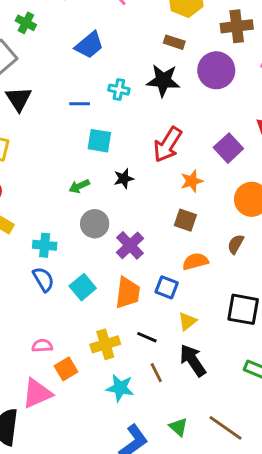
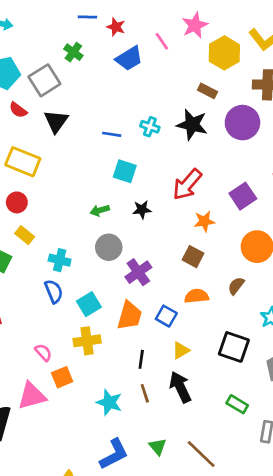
blue trapezoid: (89, 45) -> (129, 58), moved
black line: (147, 337) -> (141, 359), turned 66
yellow cross: (105, 344) -> (87, 341), moved
pink semicircle: (42, 346) -> (43, 352), turned 42

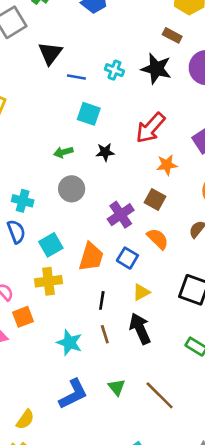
black triangle: (56, 121) -> (50, 53), moved
purple cross: (138, 272) -> (121, 215), moved
orange semicircle: (196, 296) -> (158, 239), turned 50

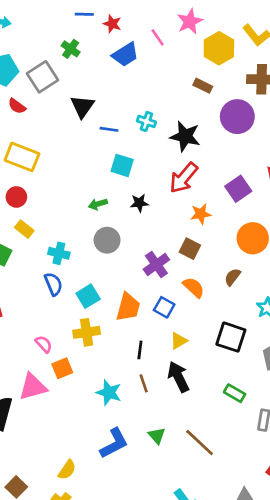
black star: (156, 69) -> (185, 136), moved

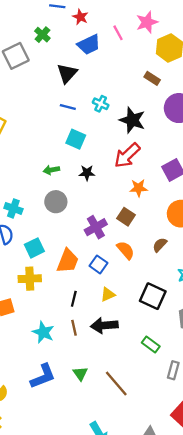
black triangle: (82, 106) -> (67, 73), moved
black arrow: (179, 377) -> (104, 325), turned -75

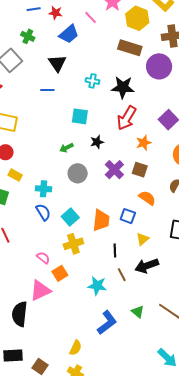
brown rectangle: (152, 78) -> (130, 48), size x1.6
blue line: (68, 107) -> (47, 90), moved
purple cross: (96, 227) -> (114, 170), moved

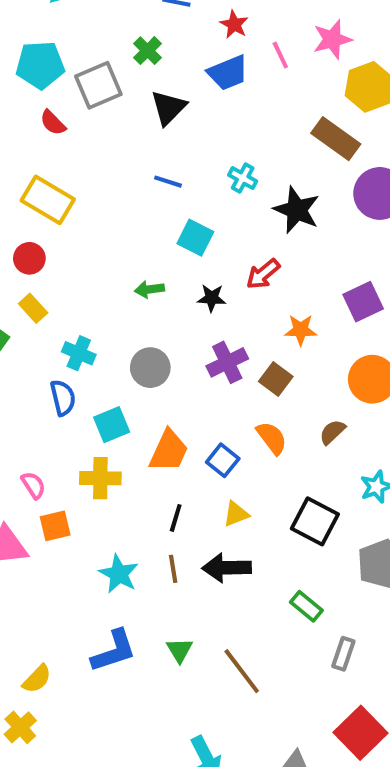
red star: (55, 13) -> (234, 24), moved
black triangle: (57, 63) -> (168, 108), moved
blue line: (47, 90) -> (168, 182), moved
red arrow: (127, 118) -> (263, 274), moved, size x0.7
gray circle: (78, 173) -> (150, 368), moved

